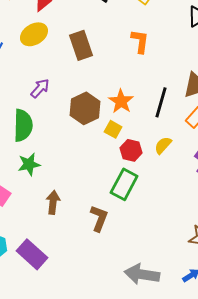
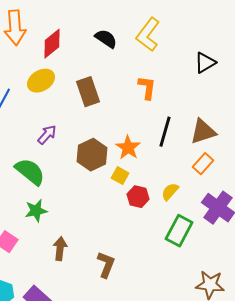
black line: (161, 102) -> (165, 132), moved
green semicircle: (23, 125) -> (30, 172), turned -52
green rectangle: (124, 184) -> (179, 231), moved

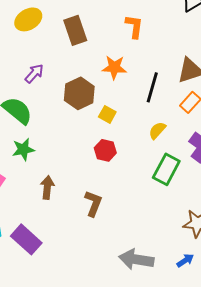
black line: (165, 132) -> (152, 87), moved
orange star: (128, 148) -> (114, 67), moved, turned -30
red hexagon: (138, 197) -> (105, 150), moved

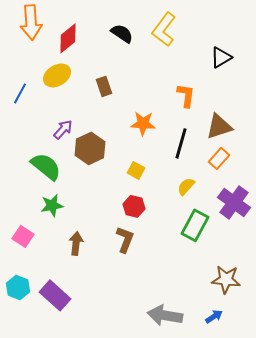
orange L-shape: (134, 26) -> (186, 95), moved
brown rectangle: (75, 30) -> (104, 86), size x0.7
brown hexagon: (79, 93) -> (90, 148), moved
brown L-shape: (93, 203) -> (125, 239), moved

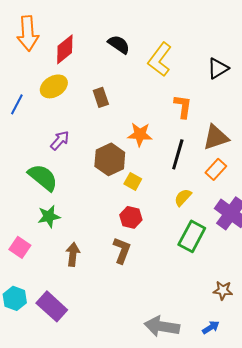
yellow L-shape: (164, 29) -> (160, 59), moved
brown hexagon: (90, 148) -> (110, 159), moved
brown star: (226, 279) -> (223, 290), size x0.7

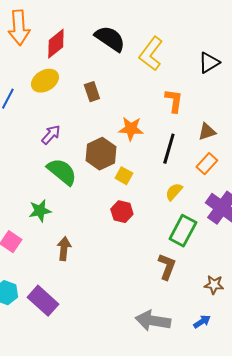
black semicircle: (119, 44) -> (110, 39), size x1.4
brown triangle: (216, 137) -> (207, 132), size x0.7
green semicircle: (43, 177) -> (62, 172), moved
brown L-shape: (122, 250) -> (167, 267), moved

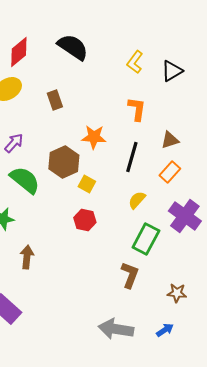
yellow L-shape: (151, 54) -> (135, 62), moved, size x0.7

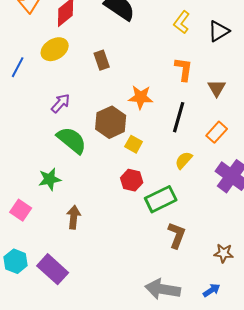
brown triangle: (170, 140) -> (217, 88), moved, turned -42
green rectangle: (146, 239) -> (161, 199), moved, turned 36

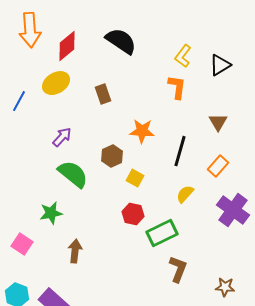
orange L-shape: (184, 69) -> (177, 87), moved
brown hexagon: (111, 122) -> (112, 156), size x0.7

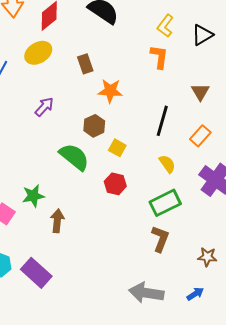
orange star: (142, 131) -> (110, 91), moved
green semicircle: (73, 174) -> (74, 157), moved
yellow semicircle: (185, 194) -> (167, 164), turned 102
green star: (51, 213) -> (33, 196), moved
green rectangle: (162, 233) -> (165, 203), moved

